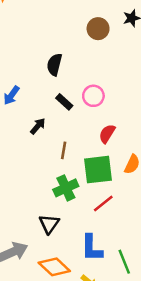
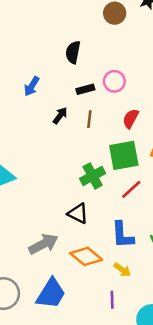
black rectangle: (64, 102) -> (85, 89), turned -54
brown line: (64, 150) -> (89, 119), moved
black triangle: (49, 224) -> (78, 213), turned -35

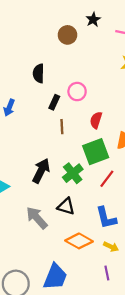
black rectangle: (85, 89) -> (54, 102), turned -40
black arrow: (60, 116) -> (41, 171), moved, size x1.6
gray arrow: (43, 244) -> (37, 218), moved, turned -95

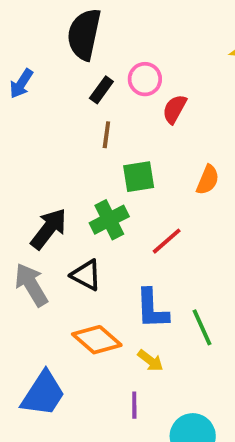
black semicircle: (39, 73) -> (84, 34), size x1.5
red semicircle: (96, 120) -> (175, 109), moved
green square: (96, 152) -> (139, 177), moved, size x0.7
black arrow: (41, 171) -> (49, 229), moved

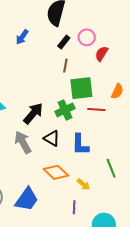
green square: (139, 177) -> (81, 88), size x1.4
red line: (167, 241) -> (96, 109), moved, turned 42
blue L-shape: (152, 309) -> (80, 145), moved

